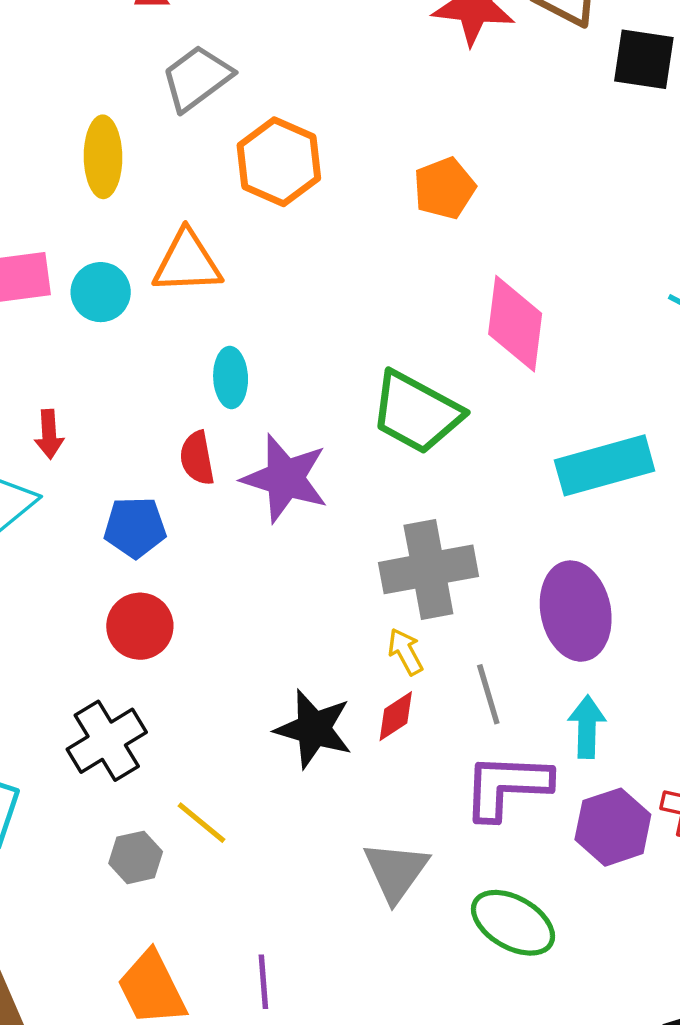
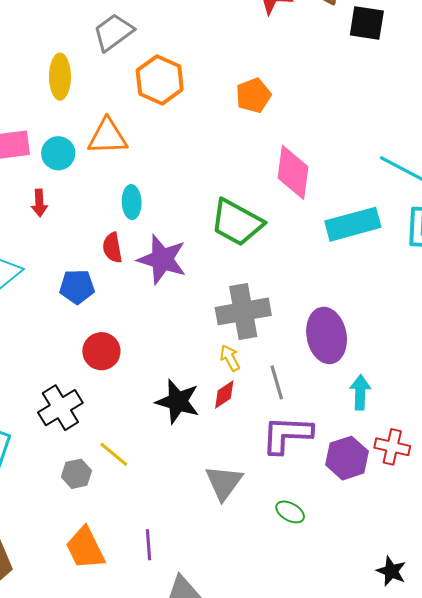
red arrow: (49, 434) -> (39, 203), moved
cyan rectangle: (605, 465) -> (353, 224), moved
red circle: (140, 626) -> (101, 351), moved
cyan arrow: (587, 727) -> (360, 392), moved
green ellipse: (513, 923) -> (290, 512), size x0.6

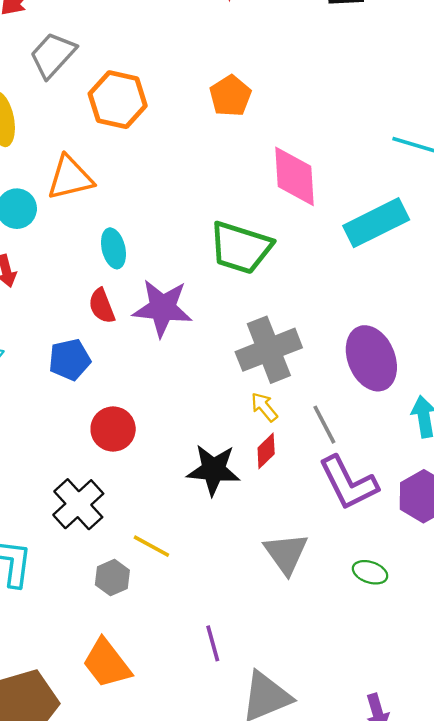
purple L-shape: (287, 435) -> (348, 483), turned -108
orange trapezoid: (85, 548) -> (107, 663), moved

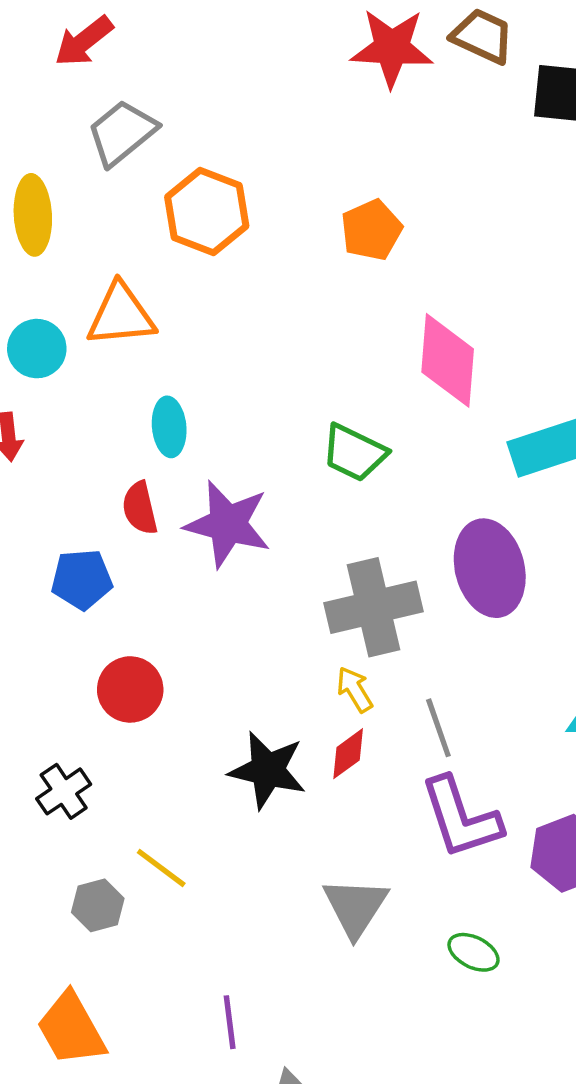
green trapezoid: (241, 248) -> (354, 453), size x0.7
purple ellipse: (371, 358) -> (490, 568), moved
black cross: (78, 504) -> (64, 791), size x0.7

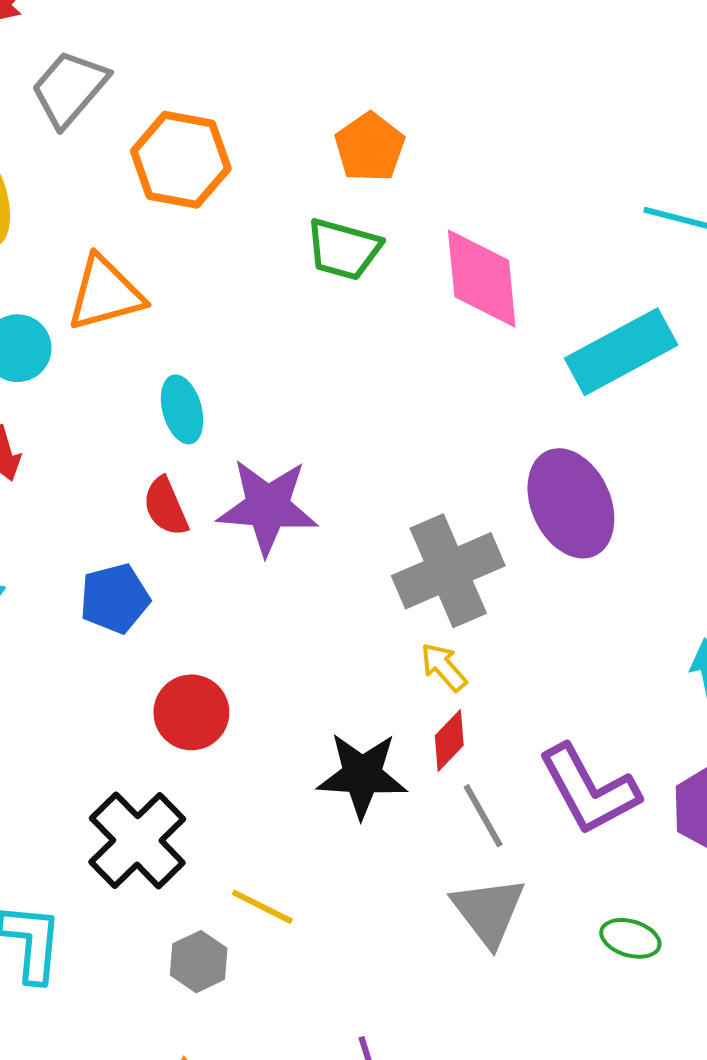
green trapezoid: (354, 453) -> (344, 249), moved
gray line: (438, 728) -> (483, 816), moved
black cross: (64, 791) -> (137, 840), size x1.6

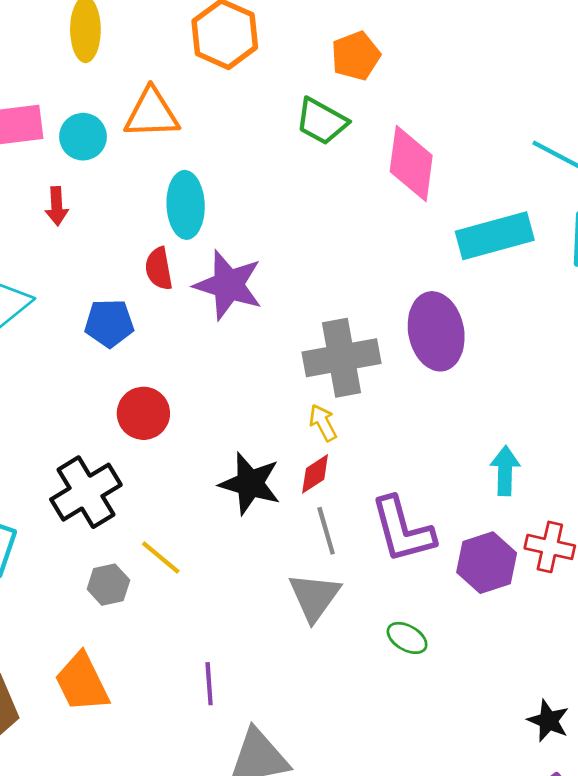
cyan ellipse: (182, 409) -> (186, 205), size x1.4

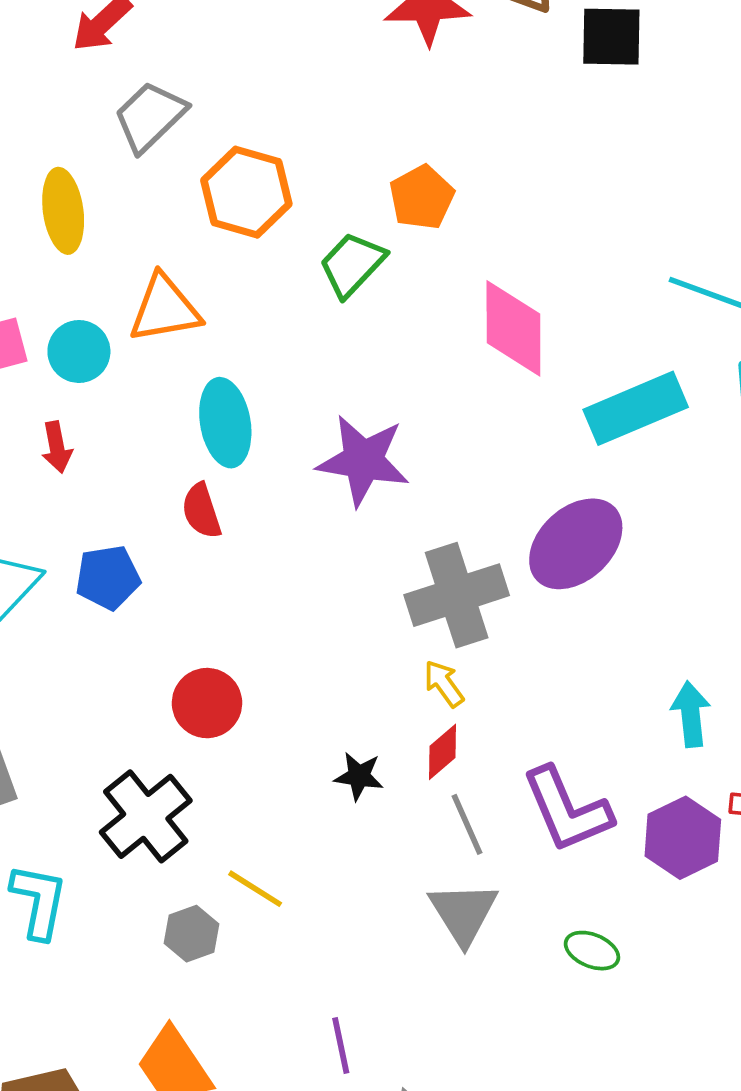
green trapezoid: (322, 121) -> (352, 264), moved, turned 112
purple star: (228, 285) -> (363, 460), moved
blue pentagon: (109, 323) -> (108, 577), moved
purple ellipse: (436, 331) -> (576, 544), turned 66
black star: (250, 484) -> (359, 776), size x0.6

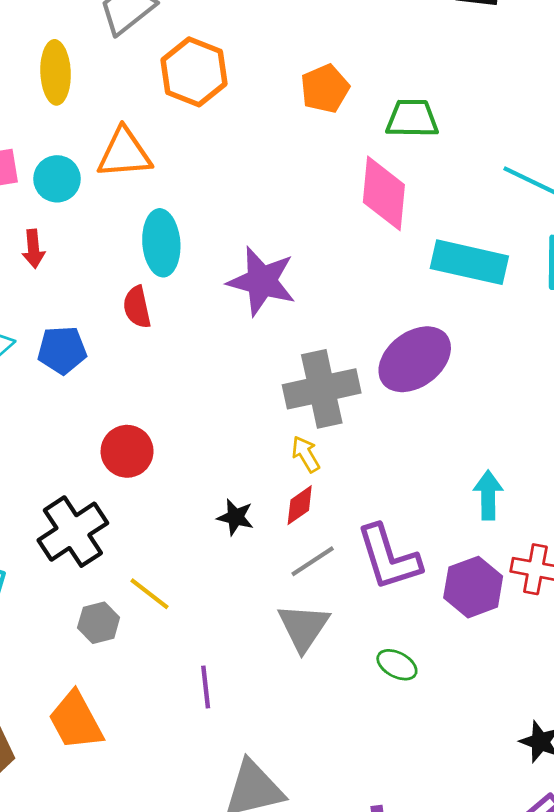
green trapezoid: (352, 264) -> (412, 119), moved, turned 42
cyan rectangle: (636, 408) -> (469, 262), turned 30
gray line: (467, 824) -> (313, 561), turned 75
purple line: (341, 1045) -> (206, 687), moved

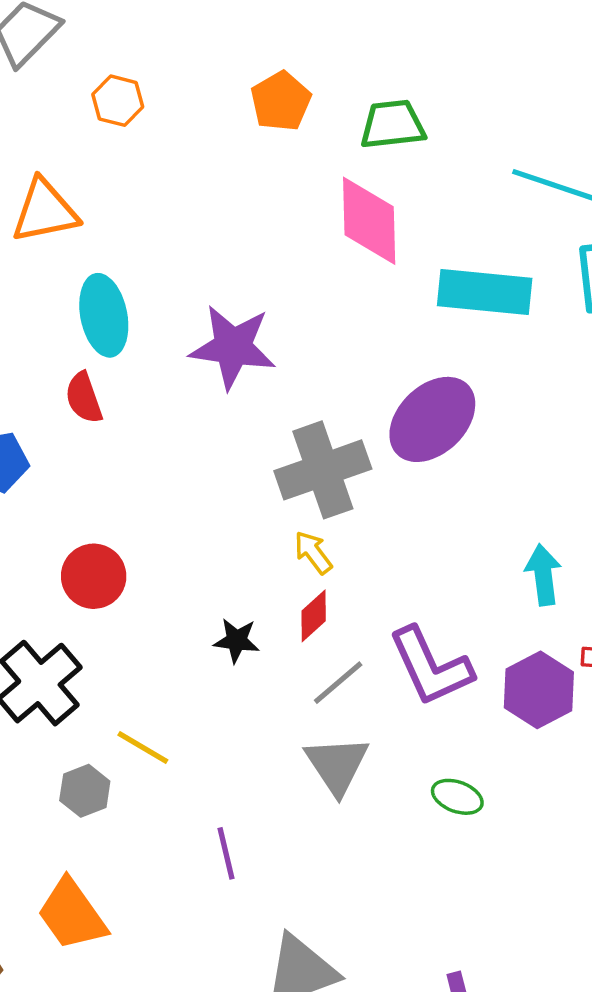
orange hexagon: (194, 72) -> (118, 101), size x0.6

